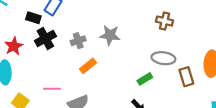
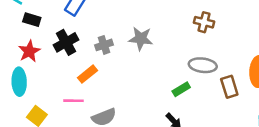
black rectangle: (33, 18) -> (32, 20), moved
orange rectangle: (88, 66) -> (88, 74), moved

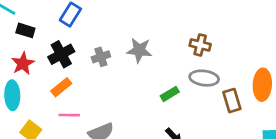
brown cross: (204, 22) -> (200, 45), moved
orange rectangle: (88, 74) -> (61, 87), moved
green rectangle: (181, 89) -> (170, 94), moved

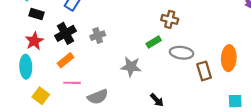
brown cross: (200, 45) -> (170, 19), moved
gray star: (139, 50) -> (131, 67), moved
green rectangle: (170, 94) -> (154, 42), moved

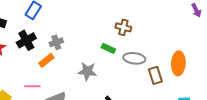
green rectangle: (154, 42) -> (108, 48), turned 56
orange rectangle: (66, 60) -> (46, 60), moved

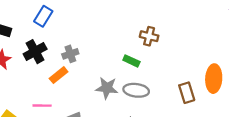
gray ellipse: (134, 58) -> (136, 90), moved

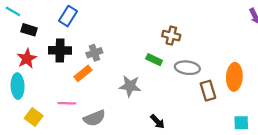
black cross: (35, 52) -> (60, 50), turned 30
gray ellipse: (136, 90) -> (187, 68), moved

